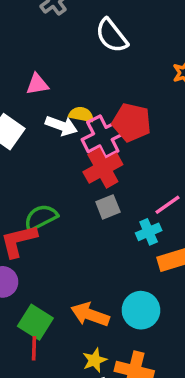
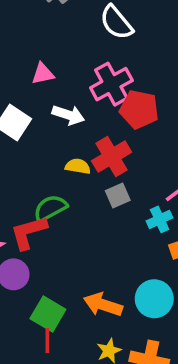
yellow semicircle: (81, 115) -> (78, 166), moved
pink cross: (103, 137) -> (111, 84), moved

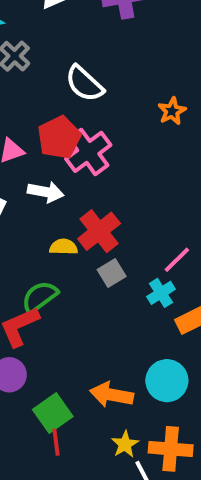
red pentagon: (139, 109) -> (59, 137), moved, turned -30
green square: (48, 314) -> (53, 413), turned 32

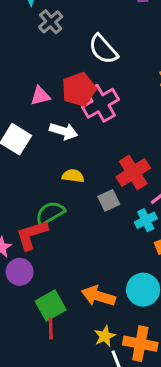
red cross: (99, 231) -> (133, 172), moved

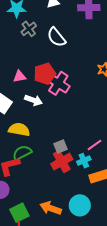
white semicircle: (103, 49) -> (56, 37), moved
pink cross: (100, 103) -> (58, 83), turned -30
red cross: (133, 172) -> (62, 162), moved
yellow semicircle: (73, 176) -> (19, 130), moved, size x1.5

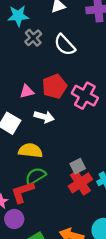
pink cross: (58, 83) -> (85, 96), moved

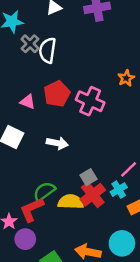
white semicircle: (65, 45) -> (48, 50), moved, turned 55
pink triangle: (27, 92) -> (28, 102), turned 40
white arrow: (44, 117) -> (57, 143), moved
yellow semicircle: (30, 151) -> (71, 202), moved

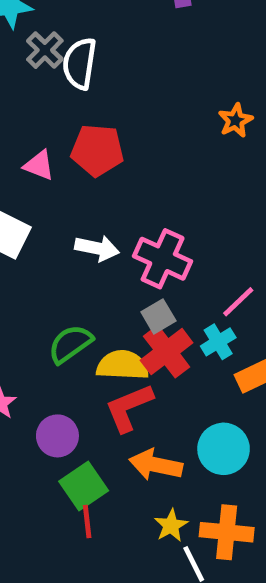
red pentagon: (57, 94) -> (97, 150), turned 30
pink cross: (90, 101) -> (163, 259), moved
red L-shape: (32, 210) -> (129, 408), moved
purple circle: (25, 239) -> (57, 436), moved

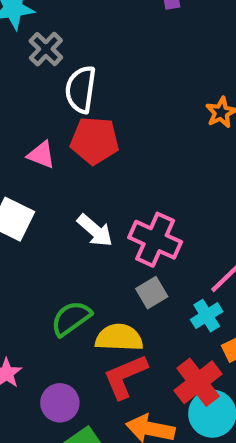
white semicircle: (80, 64) -> (81, 89), moved
white arrow: (97, 248) -> (95, 230), turned 30
red cross: (167, 352) -> (198, 382), moved

